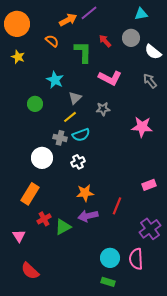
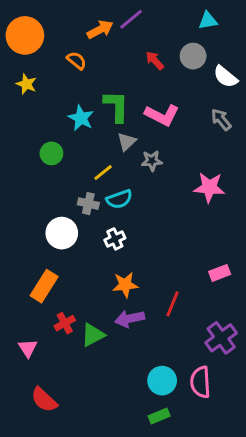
green L-shape: (83, 52) -> (116, 106), moved
gray triangle: (75, 98) -> (127, 142), moved
green rectangle: (108, 282) -> (159, 416), turned -40

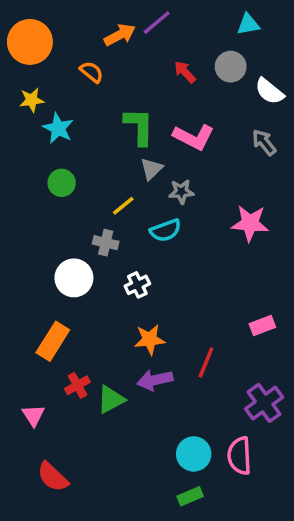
yellow star: (26, 84) -> (32, 100), turned -30
cyan star: (81, 118) -> (58, 128), moved
cyan semicircle: (119, 199) -> (165, 230), moved

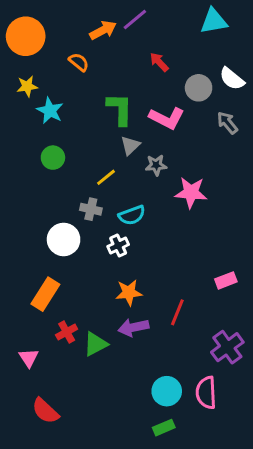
cyan triangle: (248, 24) -> (214, 21), size x1.4
gray circle: (231, 67) -> (199, 88), moved
pink star: (250, 223) -> (191, 192), moved
cyan semicircle: (165, 230) -> (132, 215), moved

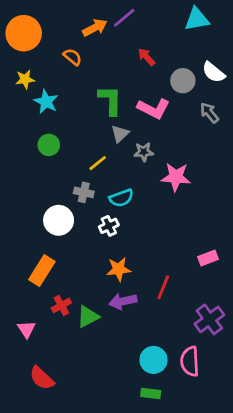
green rectangle: (164, 428) -> (151, 393), turned 30

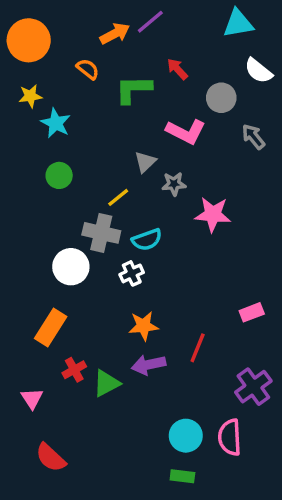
white semicircle: (214, 72) -> (258, 71), moved
green L-shape: (110, 100) -> (133, 89), moved, turned -92
gray cross: (84, 192) -> (101, 233), size x1.5

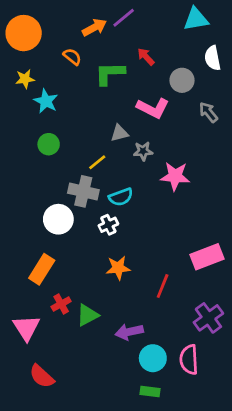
white semicircle: (258, 71) -> (213, 58), turned 40
gray triangle: (145, 162) -> (119, 133), turned 30
pink rectangle: (252, 312) -> (207, 257), size x1.6
purple arrow: (149, 365) -> (129, 332), moved
pink triangle: (32, 398) -> (26, 328), size x1.5

